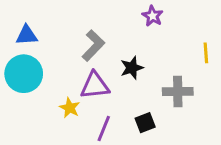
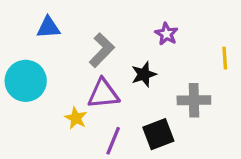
purple star: (153, 16) -> (166, 34), moved
blue triangle: (27, 35) -> (48, 27), moved
black square: (145, 123) -> (158, 134), size x1.4

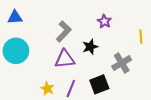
blue triangle: (48, 27) -> (15, 17), moved
gray cross: (194, 100) -> (122, 63), turned -30
yellow star: (76, 118) -> (47, 88), moved

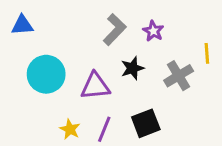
gray L-shape: (64, 32) -> (115, 30), moved
cyan circle: (16, 51) -> (46, 74), moved
gray cross: (122, 63) -> (179, 76), moved

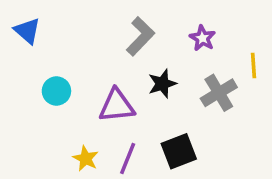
blue triangle: (22, 25) -> (27, 31), turned 45
purple star: (153, 31) -> (202, 38), moved
cyan circle: (46, 74) -> (56, 91), size x0.6

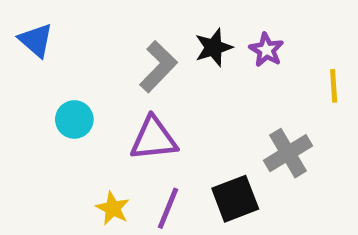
gray L-shape: (140, 36) -> (158, 67), moved
black star: (162, 84) -> (214, 47), moved
gray cross: (219, 93) -> (288, 153), moved

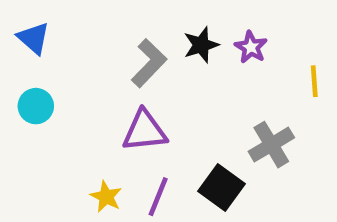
cyan circle: (74, 119) -> (36, 106), moved
black square: (235, 199) -> (221, 188), turned -33

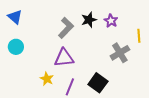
gray cross: (271, 145) -> (120, 53), moved
yellow star: (106, 197) -> (47, 79), moved

